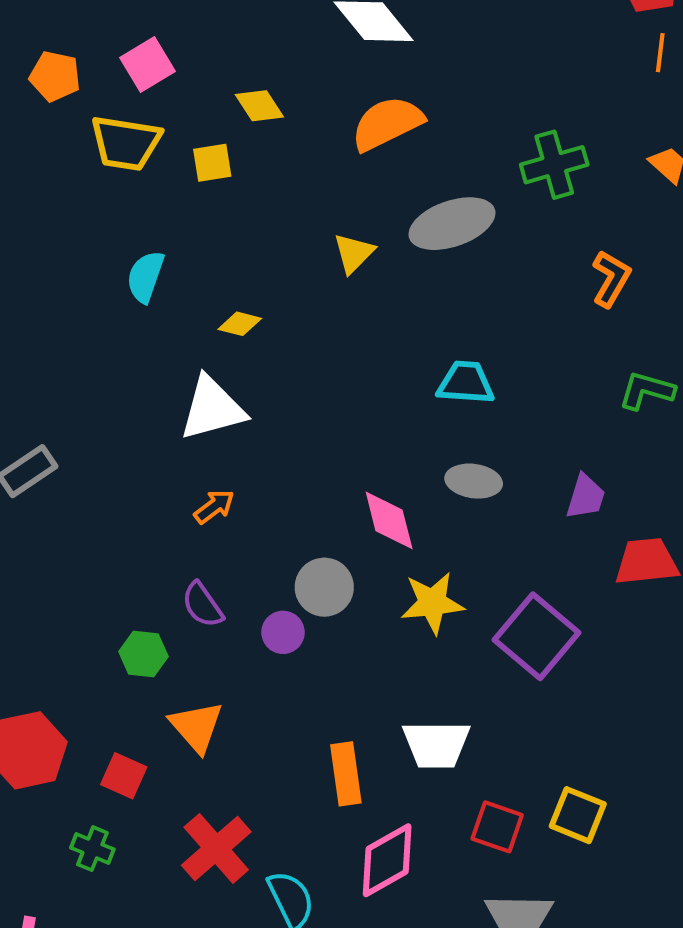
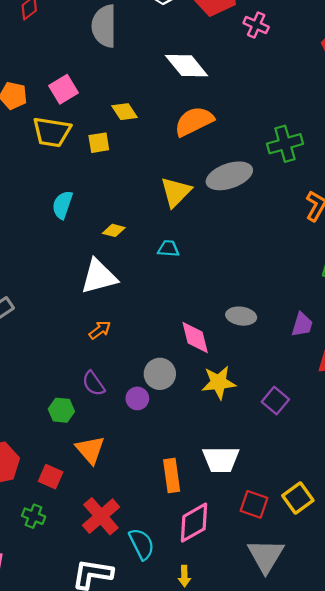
yellow triangle: (354, 253) -> (176, 192), size x1.4
cyan trapezoid: (466, 383) -> (168, 249), moved, size x0.7
purple square: (536, 636) -> (275, 401), size x0.6
yellow square: (578, 815) -> (298, 498), turned 32

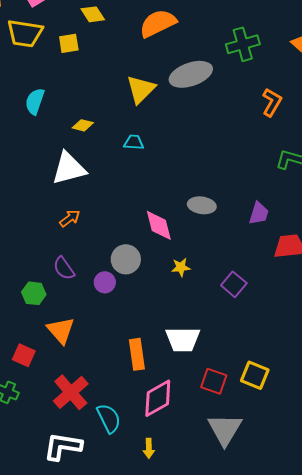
yellow star: (219, 382) -> (181, 267), size x0.6
yellow square: (298, 498) -> (255, 375), turned -32

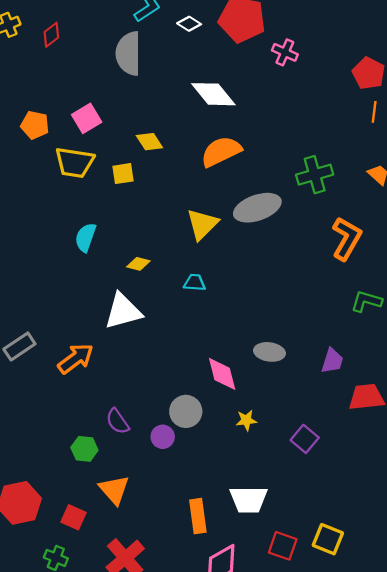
orange L-shape: (272, 102) -> (347, 239), size x1.4
orange arrow: (70, 218) -> (76, 359), moved, size x1.6

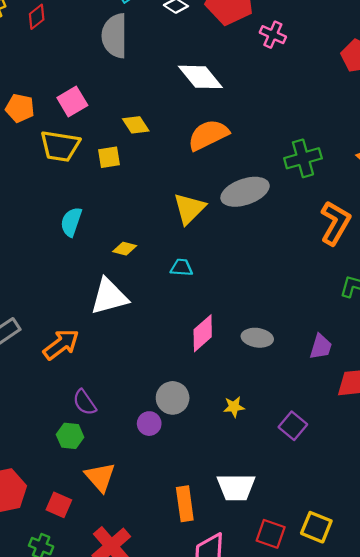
pink diamond: (222, 374) -> (203, 333), moved, turned 63
purple semicircle: (117, 421) -> (85, 402), moved

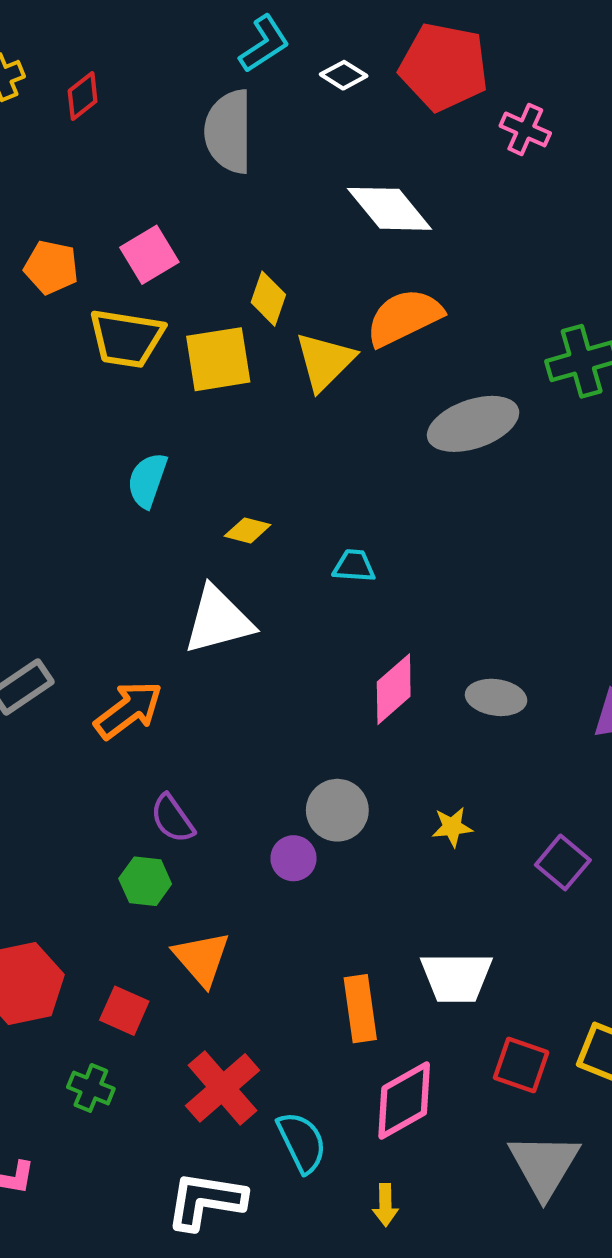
yellow diamond: (136, 125) -> (268, 299), turned 52
yellow square: (109, 157) -> (218, 359), size x1.6
yellow triangle: (189, 208) -> (325, 361), moved

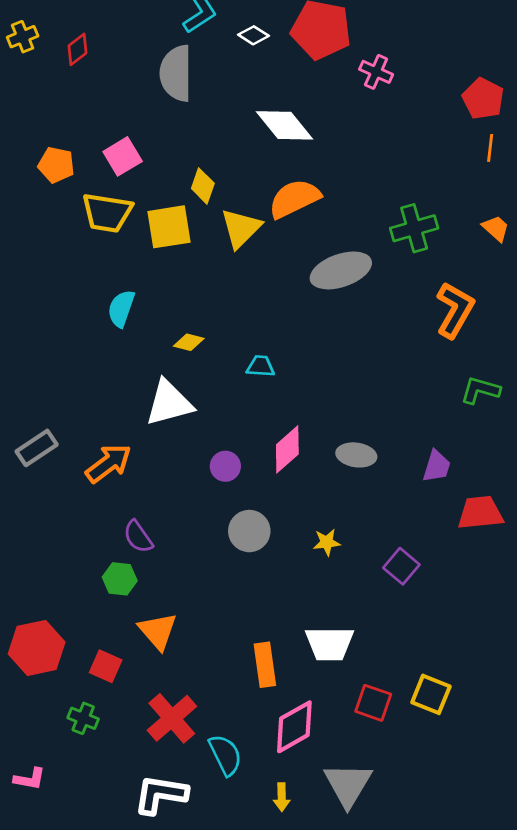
purple circle: (293, 858) -> (225, 466), moved
gray triangle: (544, 1165) -> (348, 785), moved

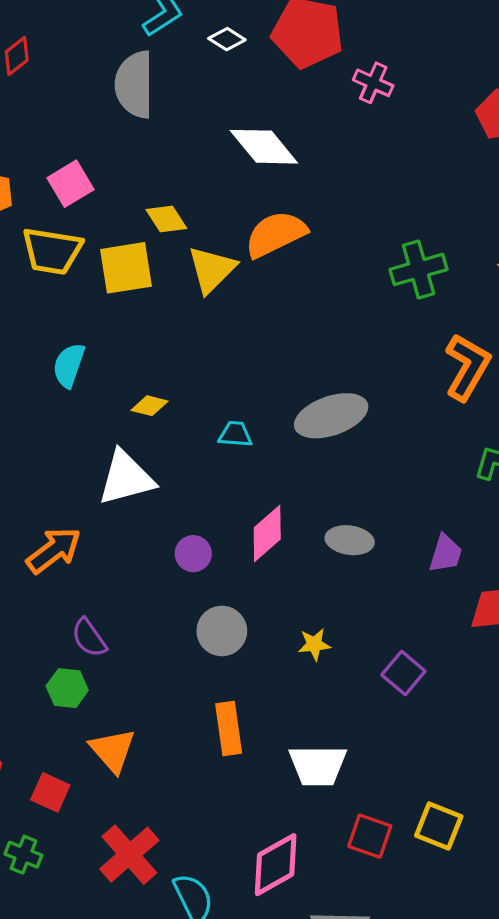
yellow diamond: (203, 186) -> (166, 219), turned -52
gray ellipse: (341, 270) -> (331, 416), moved
orange rectangle: (265, 665) -> (229, 728), moved

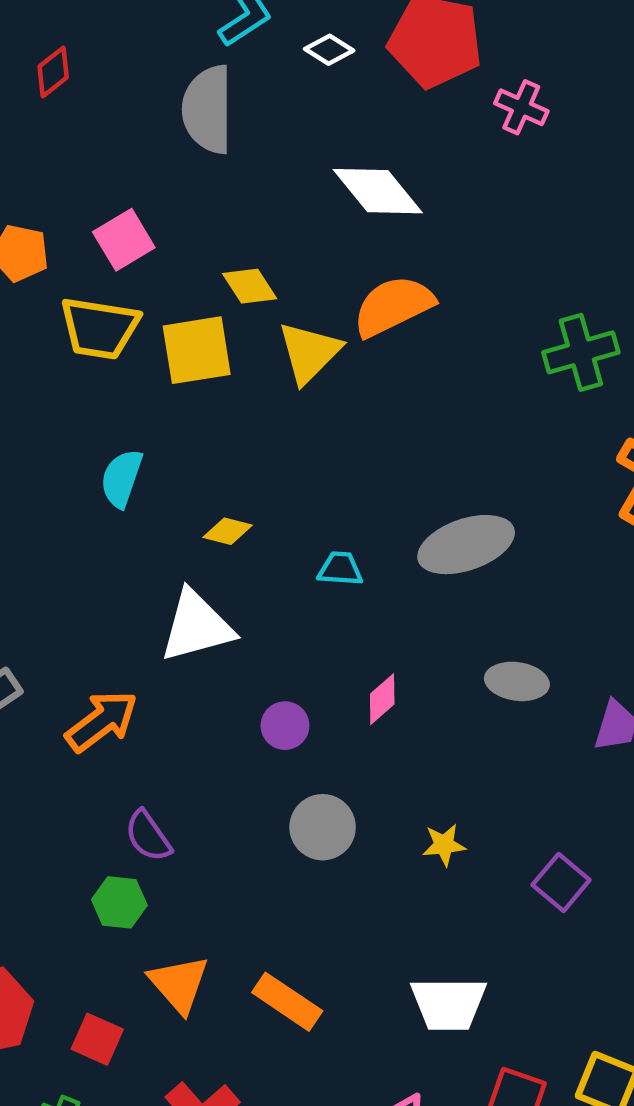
pink diamond: (267, 533) -> (382, 699), size x0.7
gray ellipse: (350, 540) -> (517, 681), moved
orange rectangle: (229, 728) -> (287, 1002), moved, turned -48

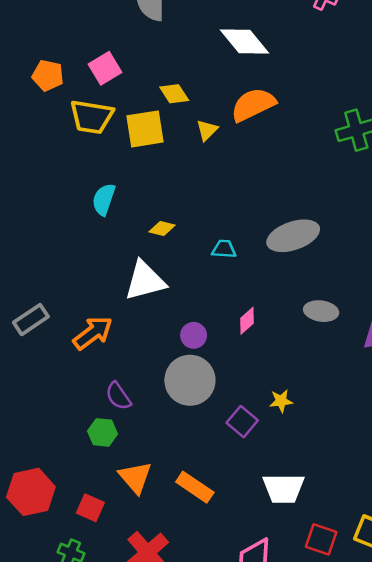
yellow triangle: (309, 352) -> (207, 130), size x0.6
gray circle: (323, 827) -> (190, 380), moved, size x1.4
purple square: (561, 882) -> (242, 422), moved

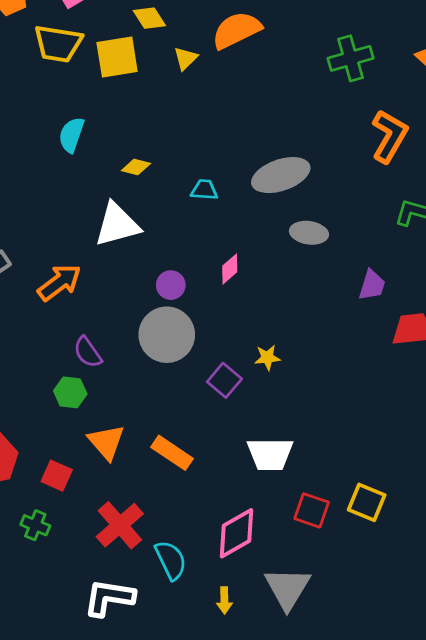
gray ellipse: (321, 311) -> (309, 233), moved

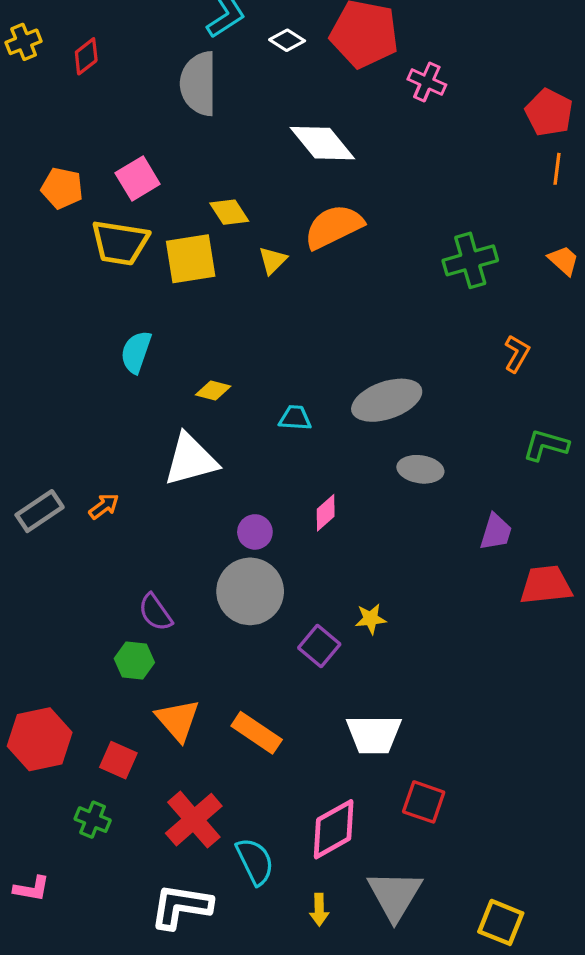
orange L-shape: (389, 136) -> (517, 354), size x0.6
orange arrow: (59, 282) -> (104, 506), moved, size x0.6
yellow square: (367, 502) -> (501, 922), moved

